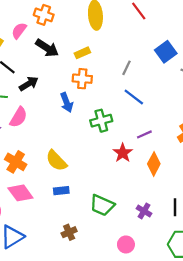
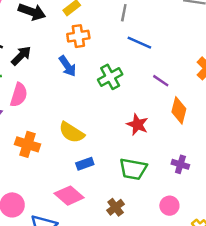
purple line: (144, 134) -> (161, 81), turned 72
red star: (123, 153) -> (137, 125), moved
pink diamond: (20, 193) -> (69, 196), moved
brown cross: (69, 232) -> (116, 207), moved

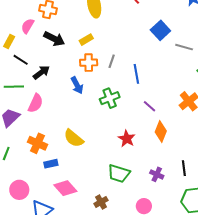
gray line: (124, 13) -> (112, 61), moved
blue line: (139, 43) -> (136, 74), turned 48
blue rectangle: (85, 164) -> (51, 164), moved

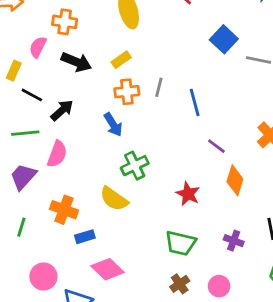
green cross: (110, 98) -> (135, 166), moved
brown cross: (101, 202) -> (180, 284), moved

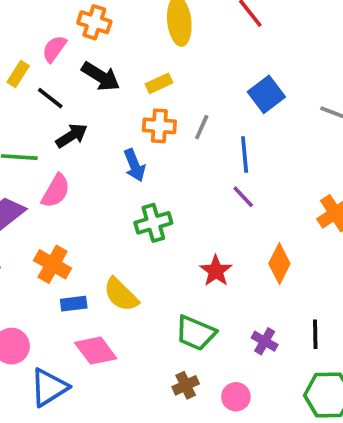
blue square: (224, 39) -> (266, 94), moved
black line: (32, 95) -> (50, 98), moved
purple line: (216, 146) -> (243, 197), moved
yellow semicircle: (114, 199) -> (121, 295), moved

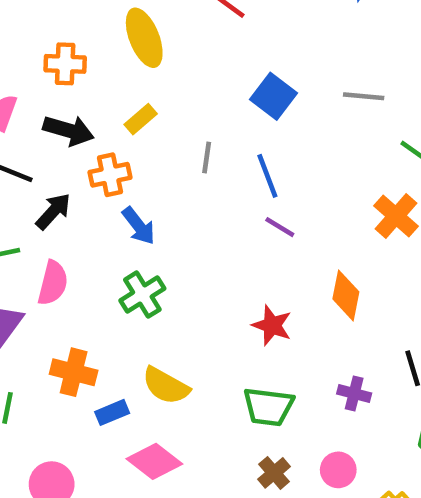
orange cross: (94, 22) -> (65, 64), moved
orange cross: (159, 126) -> (110, 175), moved
green cross: (153, 223) -> (142, 295), moved

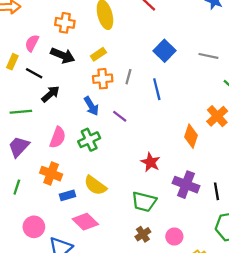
orange cross: (110, 175) -> (103, 79), moved
purple line: (280, 227) -> (120, 116), moved
pink semicircle: (53, 283) -> (58, 137), moved
orange diamond: (346, 295) -> (191, 136), moved
purple cross: (354, 393) -> (186, 185), moved, size x1.6

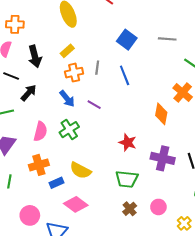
orange cross: (65, 23) -> (15, 24), moved
black arrow: (63, 55) -> (35, 56), turned 60
orange cross: (51, 174) -> (39, 165), turned -30

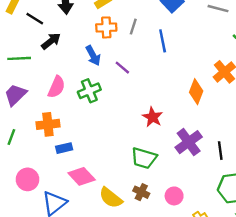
purple cross: (163, 158) -> (189, 142), turned 30
yellow semicircle: (80, 170) -> (111, 198), moved
brown cross: (130, 209) -> (141, 192), turned -32

